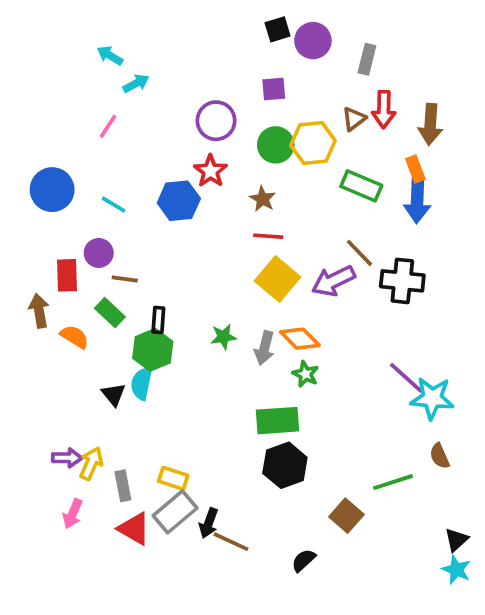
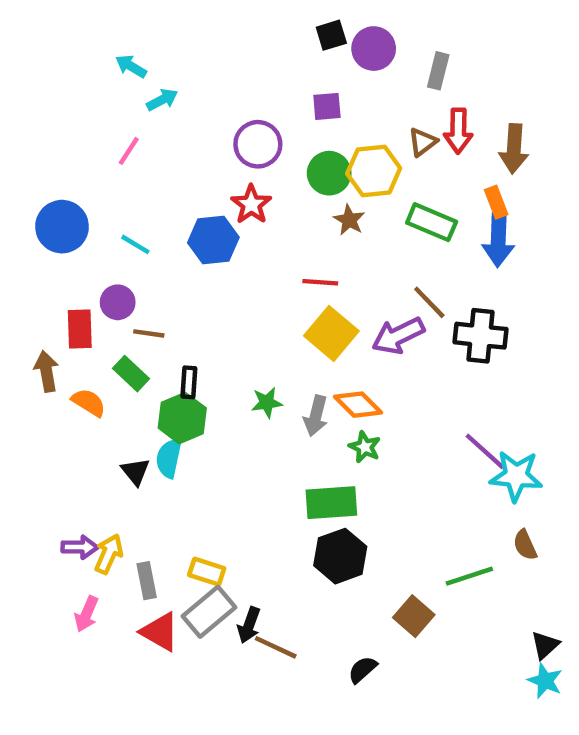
brown star: (263, 199) -> (349, 220), moved

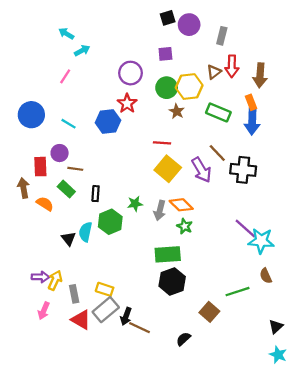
purple arrow: (398, 336) -> (201, 170), turned -95
green hexagon: (182, 418) -> (110, 222), moved
cyan star: (545, 681) -> (278, 355), moved

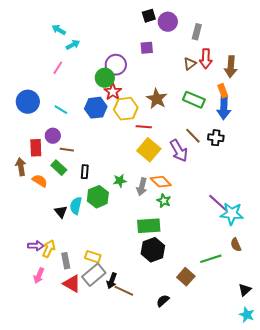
yellow hexagon: (189, 87) -> (126, 109), moved
green circle: (167, 88) -> (105, 78), moved
brown star: (177, 111) -> (157, 99), size x1.5
black cross: (243, 170) -> (216, 138), moved, size x0.7

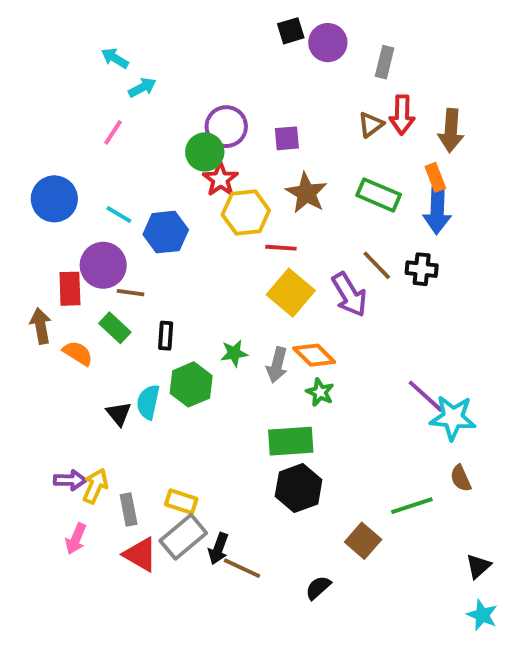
purple square: (147, 48) -> (287, 138), moved
blue hexagon: (96, 108) -> (166, 232), moved
purple circle: (53, 136) -> (103, 265), size x1.5

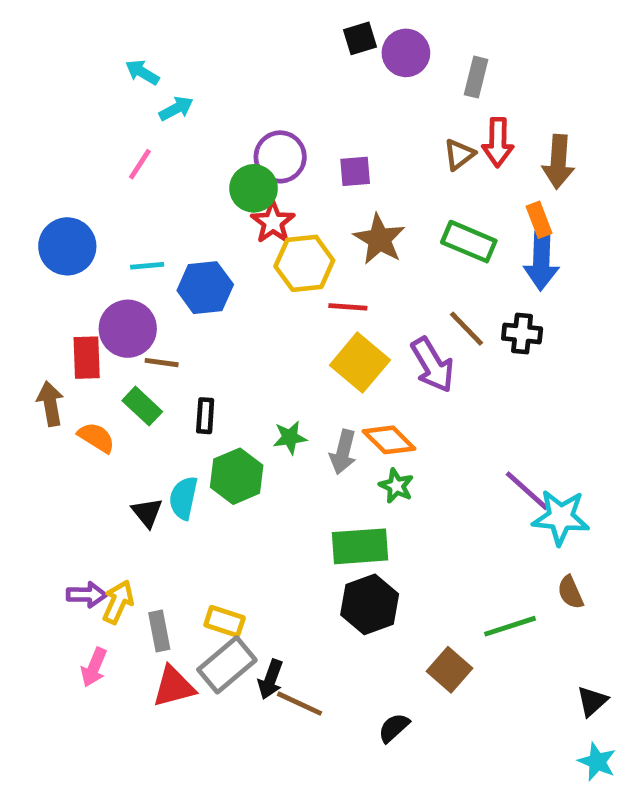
cyan line: (119, 214) -> (147, 266), turned -36
red triangle: (140, 554) -> (174, 687), turned -45

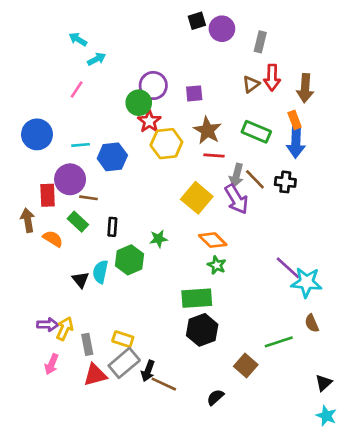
red line: (348, 307) -> (214, 156), moved
gray arrow: (343, 452) -> (236, 175), moved

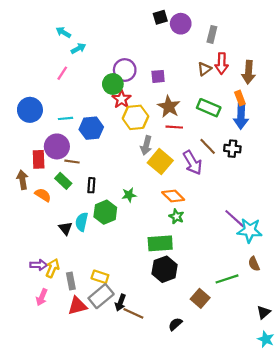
gray arrow: (236, 175) -> (146, 145), moved

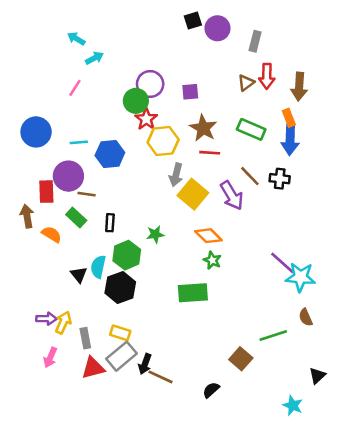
black hexagon: (165, 269) -> (120, 288), moved
cyan star: (266, 339) -> (293, 405), moved

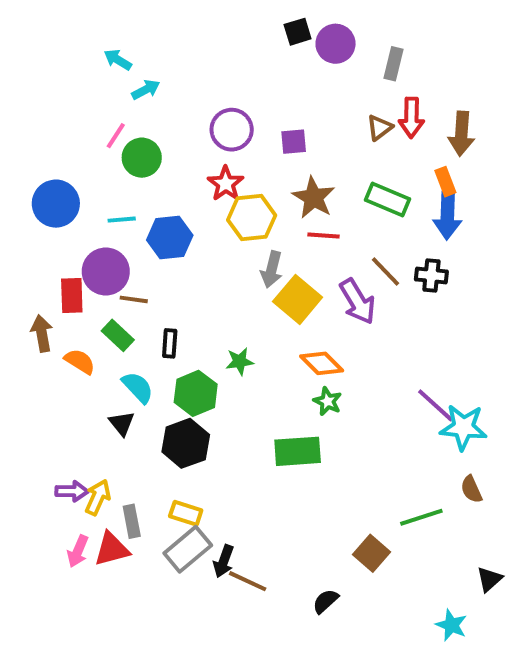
green circle: (136, 101) -> (142, 158), moved
cyan semicircle: (98, 267) -> (138, 387), moved, turned 125
red triangle: (93, 368) -> (112, 549), moved

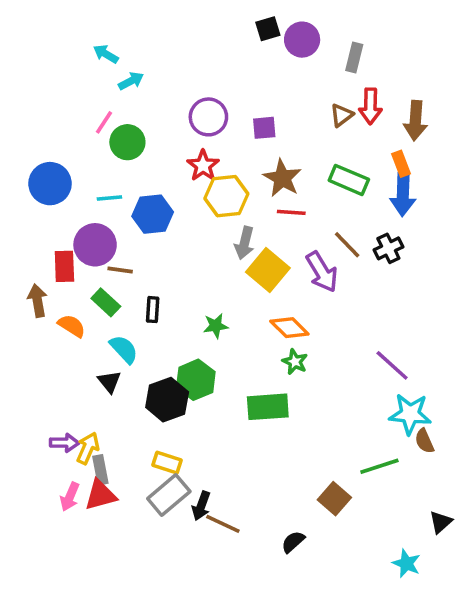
black cross: (431, 275) -> (388, 248), turned -32
green hexagon: (196, 393) -> (196, 380), moved
cyan star: (463, 427) -> (410, 414), moved
gray rectangle: (132, 521) -> (100, 470), moved

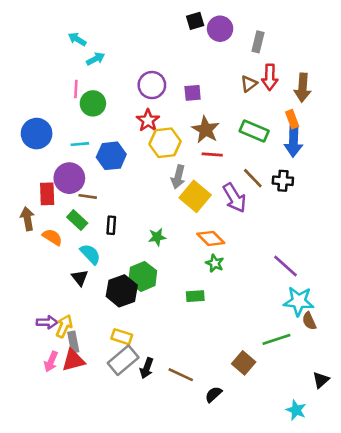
pink line: (104, 122) -> (76, 89), turned -30
black cross: (388, 248) -> (283, 181), turned 30
green rectangle: (268, 407) -> (195, 296), size x0.6
brown line: (223, 524) -> (181, 375), moved

